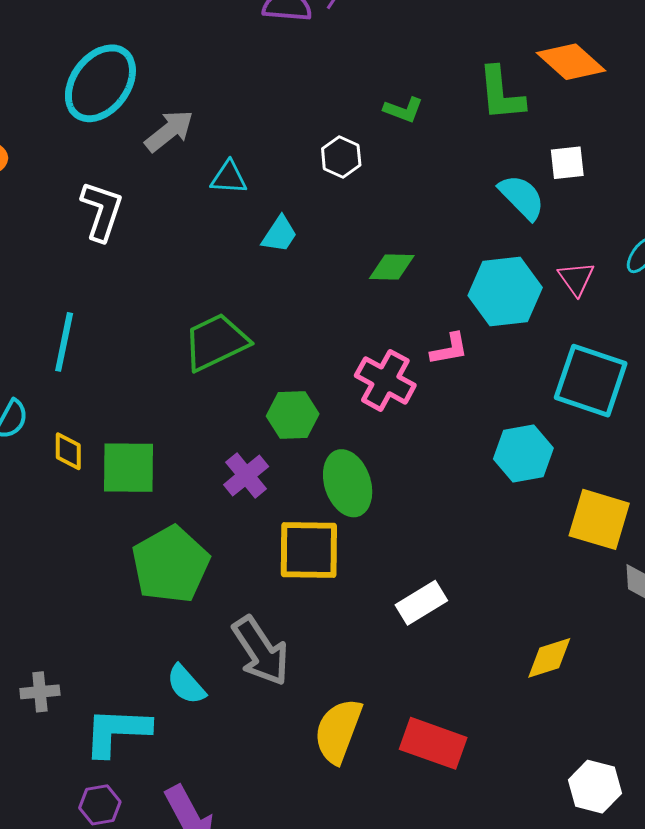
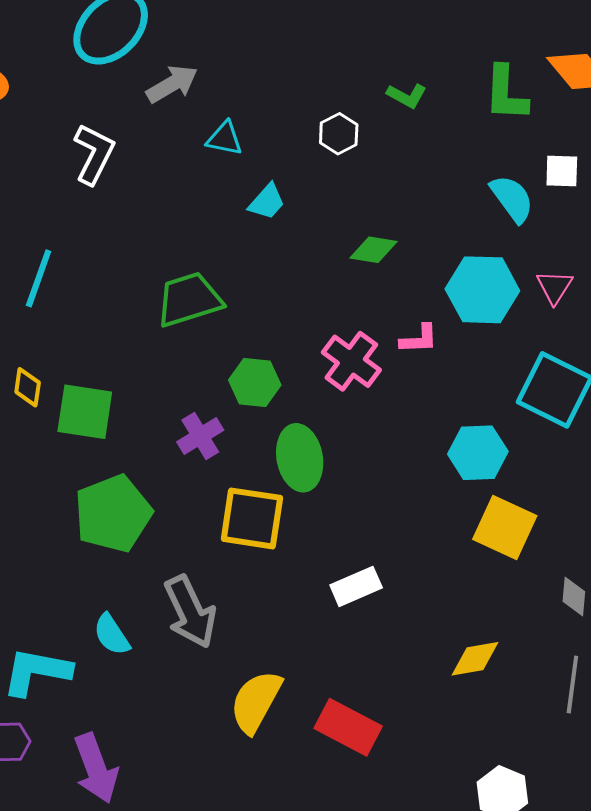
yellow square: (599, 519) -> (505, 528), moved

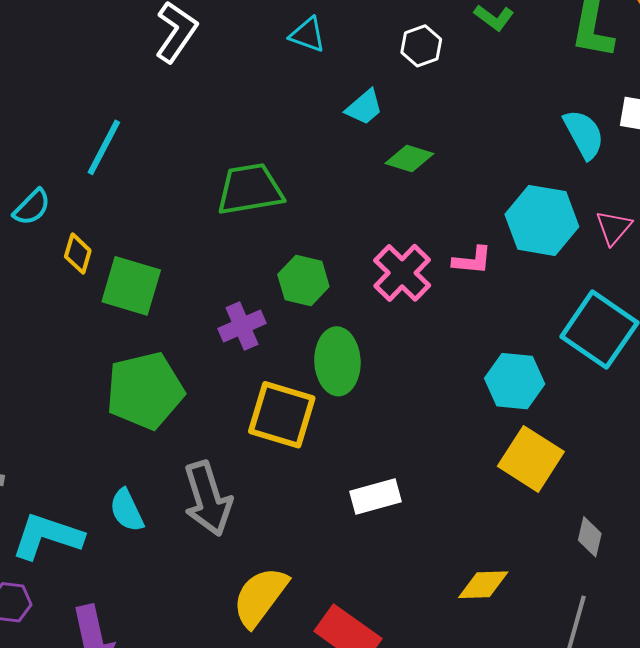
cyan trapezoid: (267, 202) -> (364, 107), moved
green diamond: (373, 250) -> (409, 158), moved

